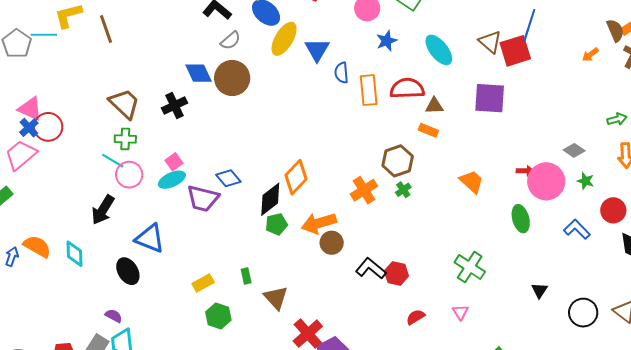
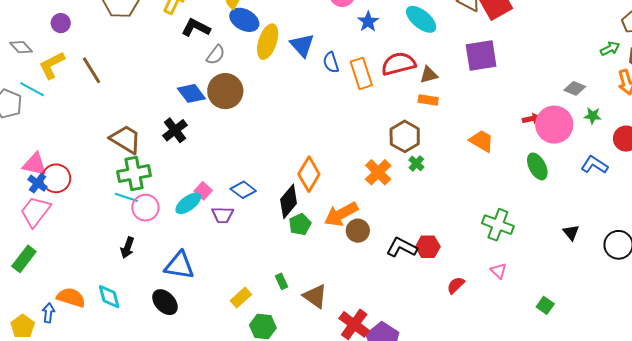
cyan line: (44, 35) -> (32, 89), turned 40
green cross: (125, 139) -> (134, 174), size x1.5
pink square: (174, 162) -> (203, 191), moved
purple trapezoid: (203, 198) -> (223, 215), size x0.7
black arrow: (103, 210) -> (127, 248), size x0.7

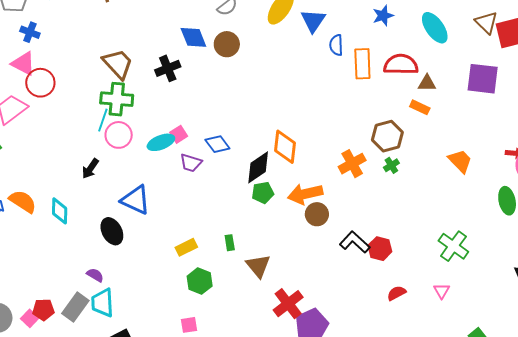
brown circle: (225, 91) -> (227, 44), size x0.7
orange diamond: (309, 174) -> (285, 147), turned -40
blue cross: (38, 183) -> (30, 32), moved, turned -30
cyan line: (126, 197) -> (103, 120), turned 75

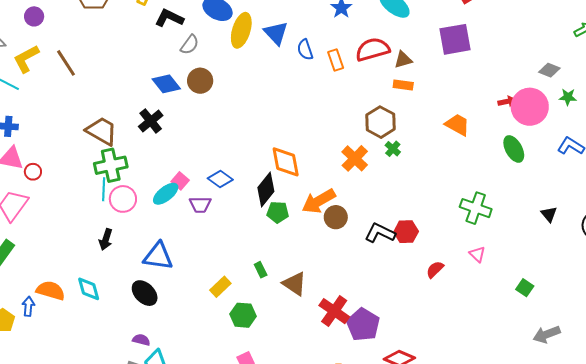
orange rectangle: (362, 64) -> (336, 60), size x0.7
red circle: (40, 83) -> (33, 172), size x0.6
green pentagon: (263, 193) -> (278, 212), turned 30

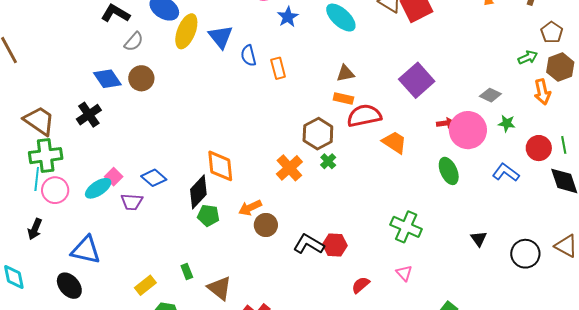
purple square: (455, 39) -> (417, 80), moved, turned -36
red semicircle: (373, 49) -> (364, 116), moved
orange arrow: (319, 201) -> (250, 208), size x0.7

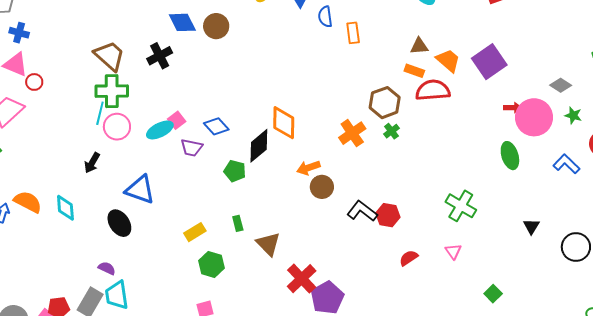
orange trapezoid: (394, 142) -> (448, 60), moved
green pentagon: (208, 215) -> (235, 171), moved

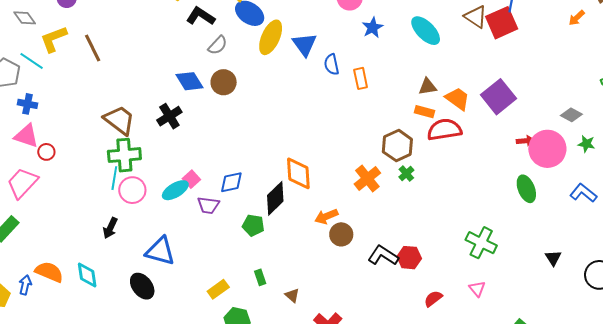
blue diamond: (216, 126) -> (231, 182), turned -55
brown triangle: (268, 244) -> (292, 295), size x0.6

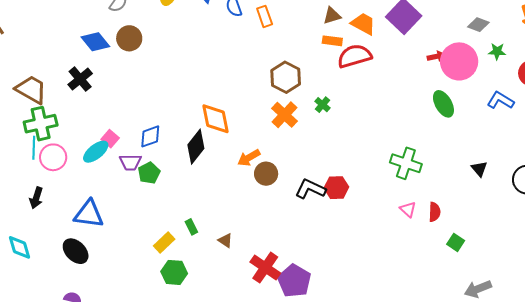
brown hexagon: (397, 146) -> (286, 77), moved
green pentagon: (253, 225) -> (149, 173), moved, turned -30
yellow rectangle: (218, 289) -> (164, 243), moved
red semicircle: (433, 299) -> (435, 212), moved, turned 138

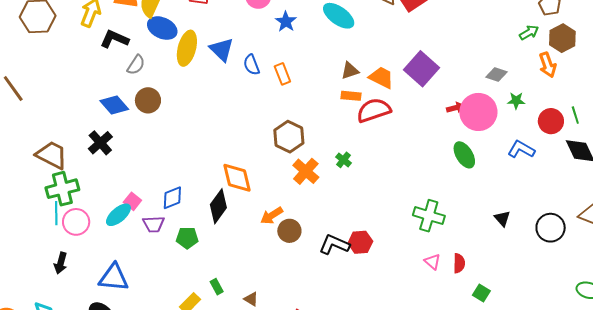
brown hexagon: (286, 77) -> (289, 137), moved
green pentagon: (149, 173) -> (187, 238), moved, turned 30

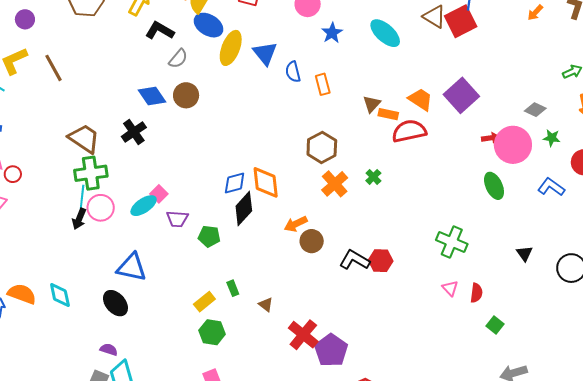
brown triangle: (350, 71) -> (372, 104), moved, turned -36
blue diamond: (172, 198) -> (235, 183), moved
black arrow: (61, 263) -> (79, 219), moved

